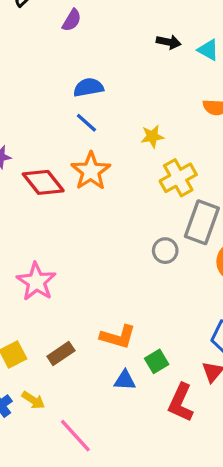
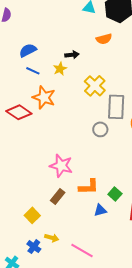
black arrow: (169, 42) -> (72, 55), moved
yellow star: (152, 136) -> (60, 69), moved
pink star: (36, 282) -> (61, 166), moved
brown rectangle: (61, 353) -> (58, 196), moved

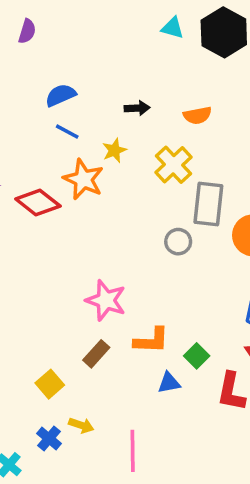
orange semicircle: (104, 39) -> (197, 115), moved
yellow star: (60, 69) -> (114, 150), moved
pink line: (82, 250) -> (133, 451), turned 55

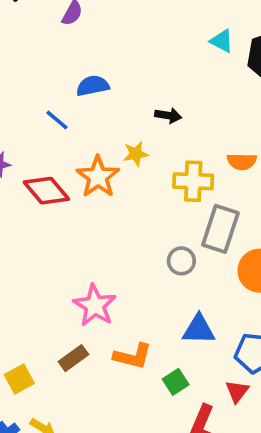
orange semicircle: (197, 115) -> (242, 161), moved
blue line: (67, 132) -> (57, 120), moved
yellow cross: (173, 165) -> (193, 181), turned 33
blue triangle: (169, 383) -> (199, 329), moved, size x1.4

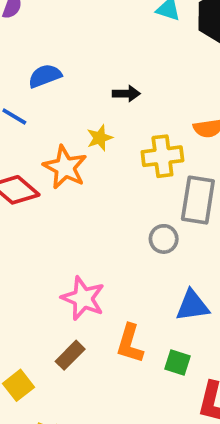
orange L-shape: (133, 356) -> (130, 344), turned 102
green square: (176, 382) -> (178, 363), turned -30

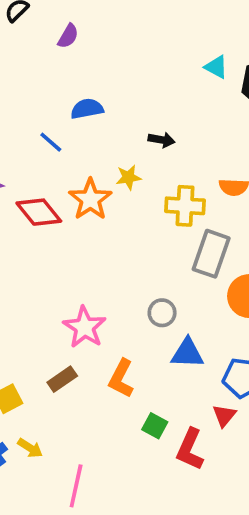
gray circle: (164, 239) -> (162, 313), moved
green square: (178, 363) -> (155, 426), moved

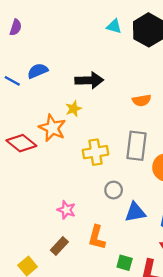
black arrow: (162, 140) -> (89, 80), size x1.6
blue line: (51, 142) -> (12, 81), moved
yellow cross: (185, 206) -> (95, 152), moved
pink star: (85, 327) -> (66, 210), size x0.7

